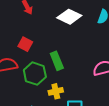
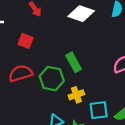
red square: (25, 44) -> (26, 41), moved

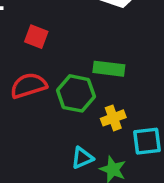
green rectangle: (74, 62) -> (109, 69), turned -54

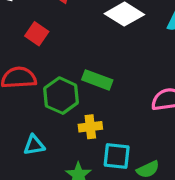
cyan triangle: (82, 158) -> (34, 145), moved

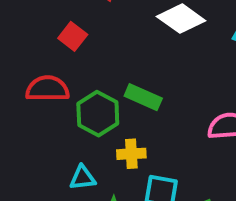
cyan triangle: (34, 145) -> (83, 178), moved

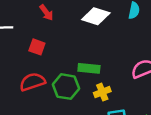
yellow cross: (131, 154) -> (102, 92), moved

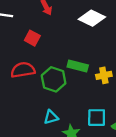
yellow cross: (102, 92) -> (104, 75), moved

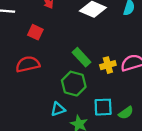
green rectangle: (78, 66) -> (82, 57), turned 36
green hexagon: (54, 79) -> (74, 84), moved

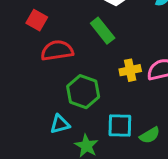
green rectangle: (82, 57) -> (103, 31), moved
red semicircle: (28, 64) -> (57, 51), moved

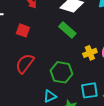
red semicircle: (57, 51) -> (25, 64), moved, turned -35

